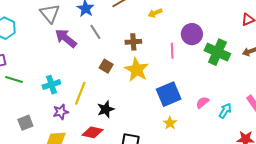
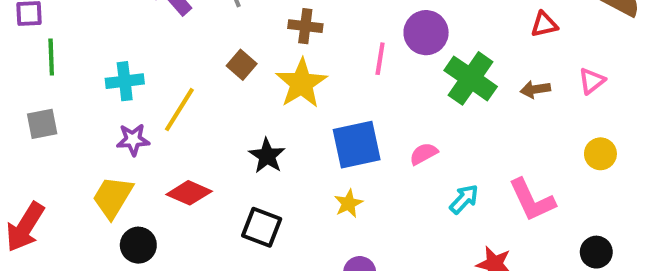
green line: (14, 79) -> (51, 57), turned 60
pink semicircle: (202, 102) -> (424, 154), moved
black star: (106, 109) -> (267, 156), moved, turned -30
gray square: (25, 123) -> (42, 124), moved

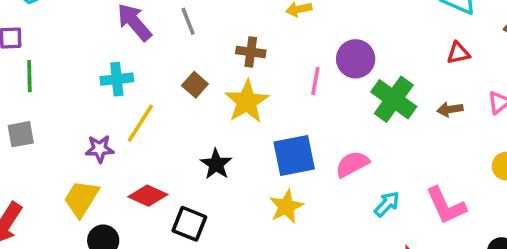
cyan cross: (125, 81) -> (117, 79), moved
pink semicircle: (424, 154) -> (352, 164), size x1.4
yellow star: (348, 203) -> (286, 207), size x1.4
black square: (262, 227) -> (189, 224), moved

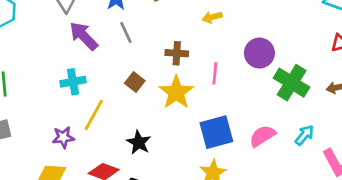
pink line: (315, 81) -> (215, 73), moved
black star: (216, 164) -> (139, 142), moved
cyan arrow: (387, 204) -> (304, 135), moved

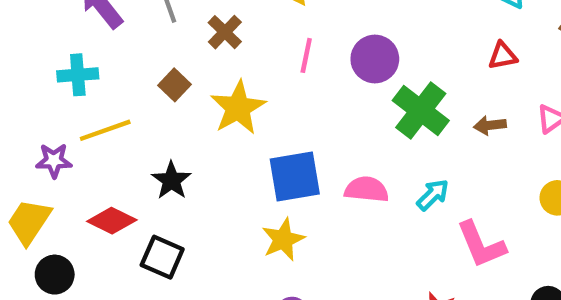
brown cross: (177, 53) -> (225, 32), moved, turned 35
pink line: (215, 73) -> (306, 55), moved
yellow line: (94, 115) -> (105, 130), turned 36
pink semicircle: (262, 136) -> (367, 189), turned 32

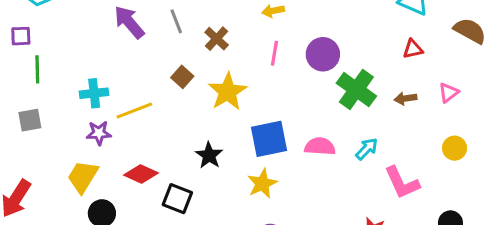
cyan cross: (78, 75) -> (94, 93), moved
black star: (171, 180) -> (209, 155), moved

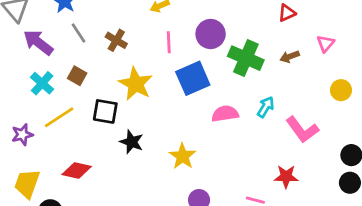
brown square: (182, 77) -> (77, 76), moved
cyan cross: (94, 93) -> (42, 83), moved, turned -30
purple star: (99, 133) -> (22, 135), moved
blue square: (269, 139) -> (193, 78), moved
black square: (177, 199) -> (105, 111), moved

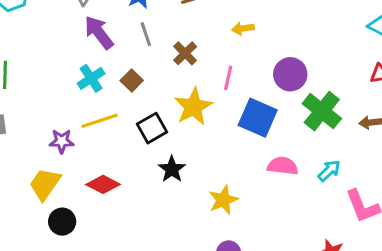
pink line: (169, 42) -> (228, 78), moved
blue square: (193, 78) -> (258, 118), turned 32
black square: (105, 111) -> (152, 128), turned 36
purple star: (22, 135) -> (62, 141), moved

